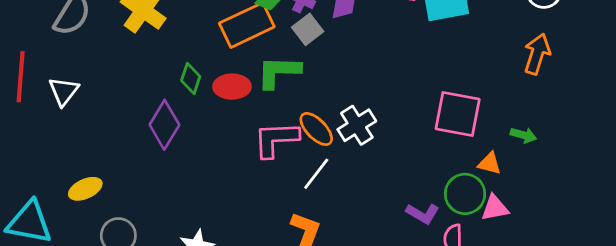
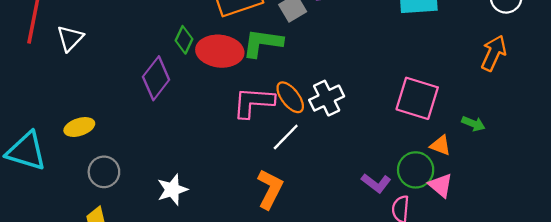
red ellipse: (232, 87) -> (220, 51), size x1.4
pink triangle: (495, 208) -> (441, 185), turned 44

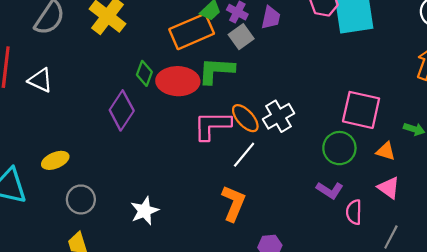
white triangle: (70, 38) -> (40, 80), turned -44
green circle: (416, 170) -> (339, 148), moved

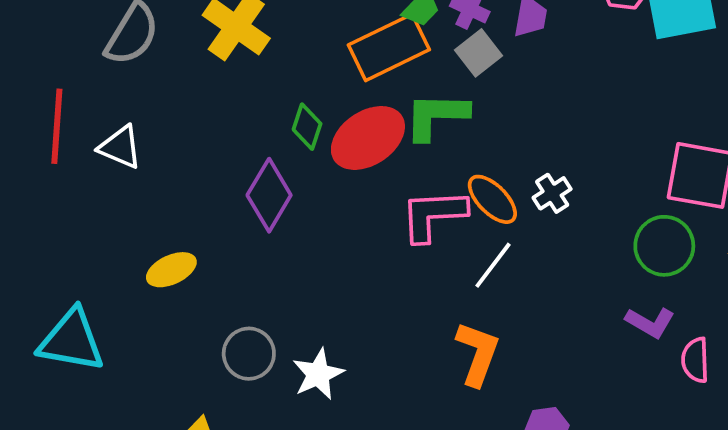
red ellipse: (178, 81) -> (368, 138), turned -33
white cross: (279, 116) -> (552, 193), size x0.7
yellow ellipse: (55, 160) -> (171, 270), moved
gray circle: (81, 199) -> (249, 354), moved

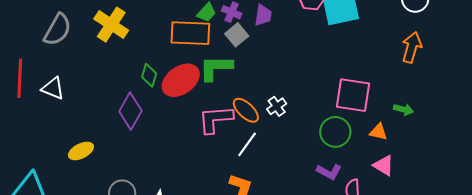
orange rectangle: (389, 47) -> (190, 33), turned 30

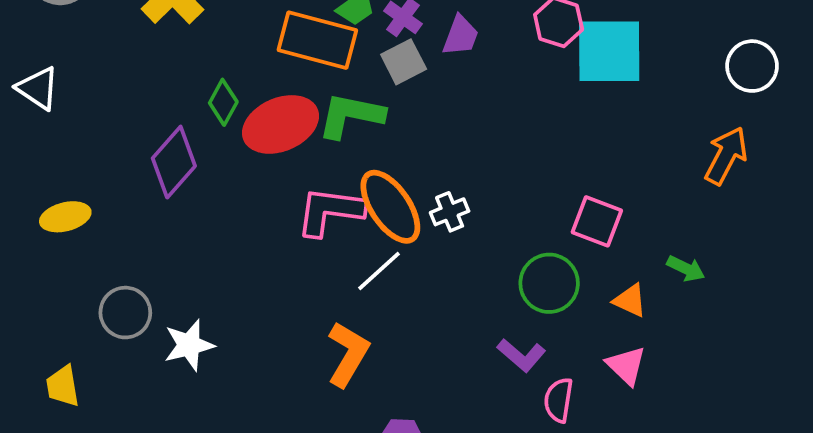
pink square: (353, 95) -> (597, 221), size x0.7
orange ellipse: (246, 110) -> (390, 207), size x1.4

